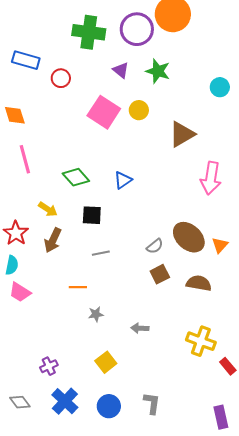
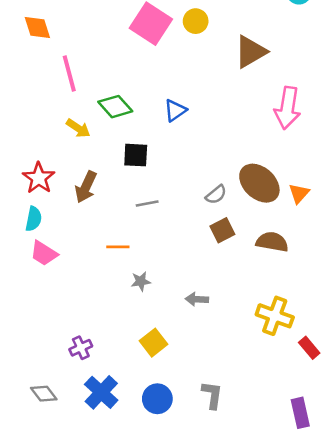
pink line: (25, 159) -> (69, 73), moved
yellow arrow: (48, 209) -> (78, 128), moved

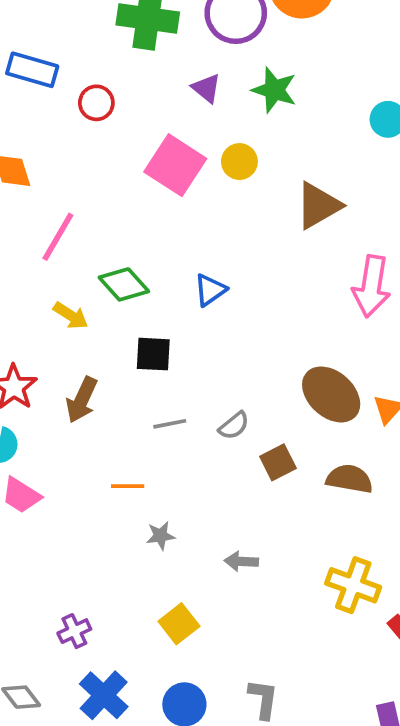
pink line: (69, 73) -> (58, 237), turned 45
gray semicircle: (216, 195) -> (234, 426), moved

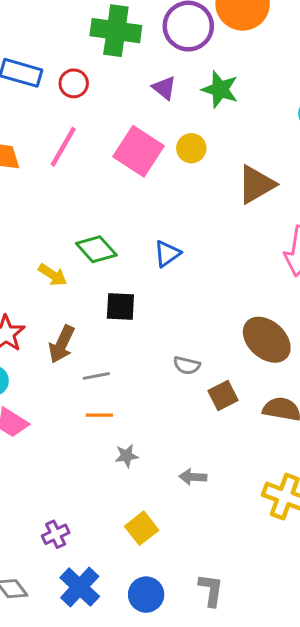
red circle: (96, 103) -> (74, 83), moved
pink line: (58, 237) -> (63, 147), moved
gray line: (170, 424) -> (96, 376), moved
gray semicircle: (234, 426) -> (187, 365), turned 52

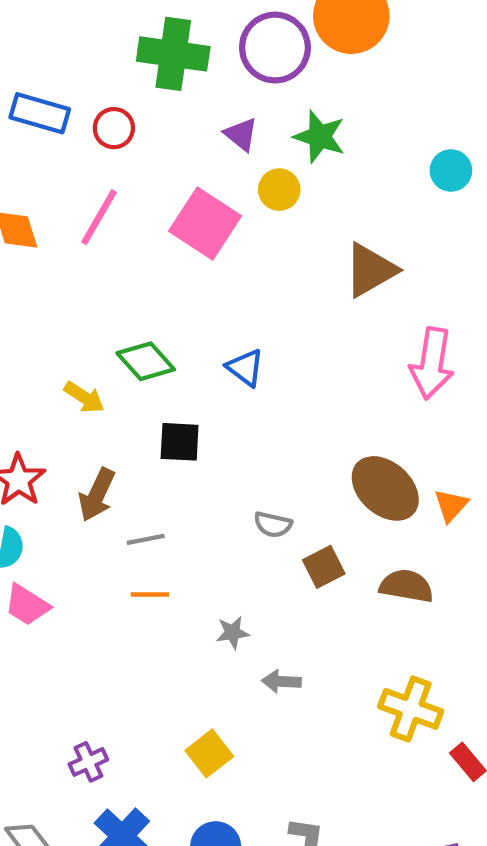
yellow circle: (191, 148) -> (279, 190), moved
blue triangle: (167, 254) -> (245, 368), turned -48
gray star: (126, 456) -> (233, 633), moved

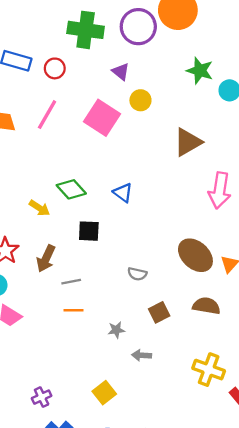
green star: (319, 137) -> (200, 71), moved
brown square: (324, 567) -> (159, 312), moved

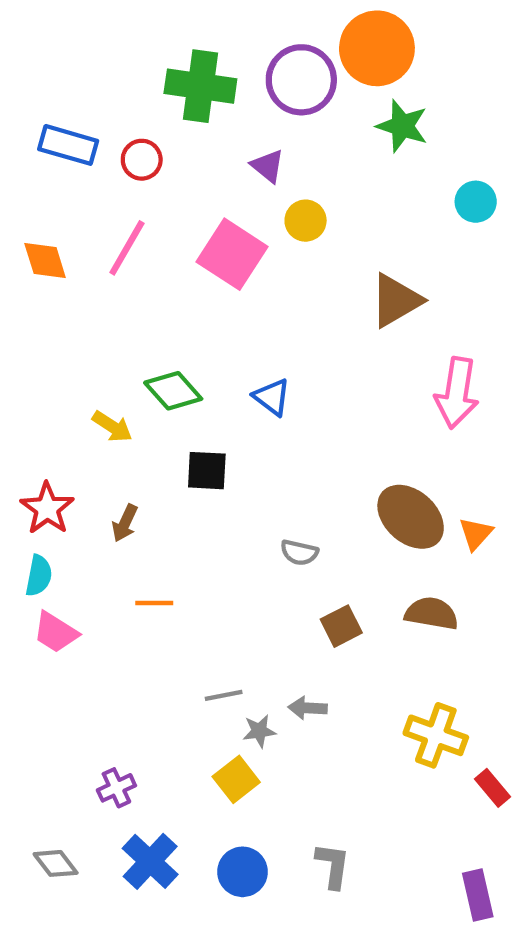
green star: (200, 71) -> (402, 126), moved
brown arrow: (46, 259) -> (125, 523), size x0.7
gray line: (71, 282) -> (224, 695), moved
orange line: (73, 310) -> (154, 603), moved
gray star: (116, 330) -> (259, 731), moved

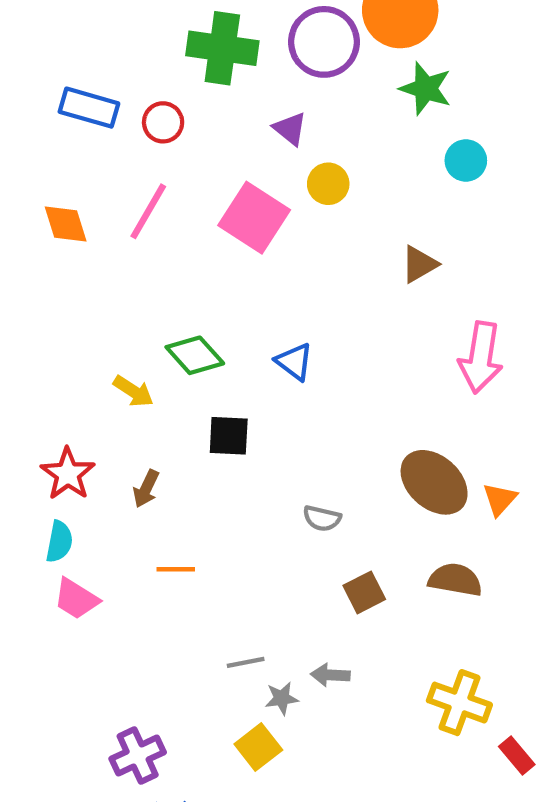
cyan circle: (476, 202) -> (466, 160), moved
brown triangle: (396, 300) -> (419, 264), size x0.7
purple cross: (116, 788) -> (138, 755), size x1.4

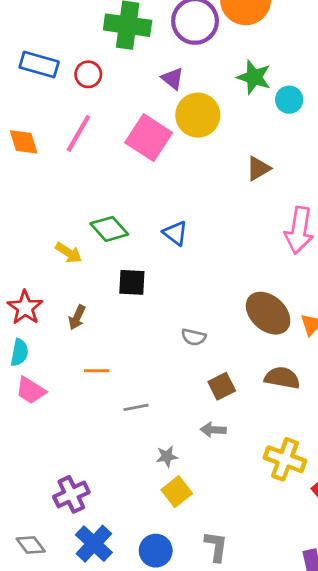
green star: (426, 88) -> (254, 77), moved
yellow circle: (328, 184) -> (198, 115), size x1.6
gray line: (246, 662) -> (136, 407), moved
gray arrow: (330, 675) -> (213, 430), moved
yellow square: (258, 747) -> (177, 492), moved

